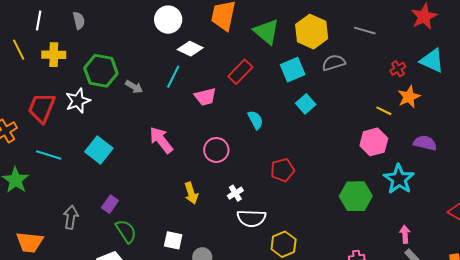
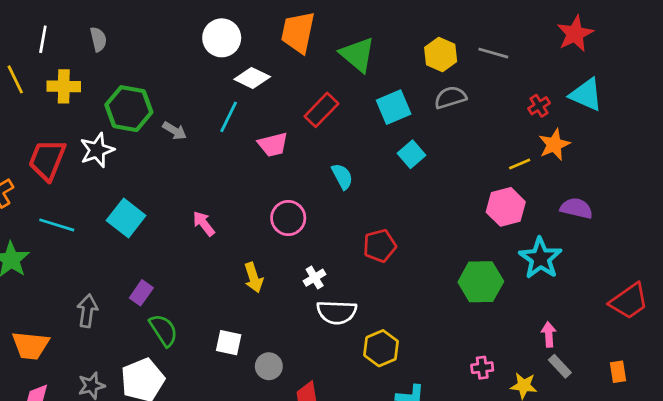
yellow hexagon: (312, 32) -> (441, 54), moved, size x0.7
yellow line: (384, 111) -> (520, 164), turned -49
pink arrow: (161, 140) -> (204, 224), moved, size x0.7

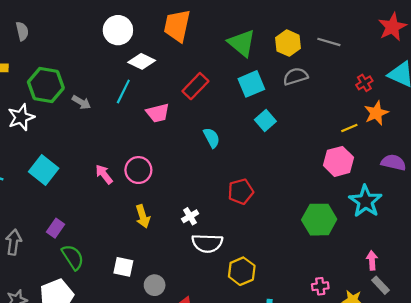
green triangle: (357, 54) -> (242, 43), moved
pink circle: (288, 218) -> (138, 170), moved

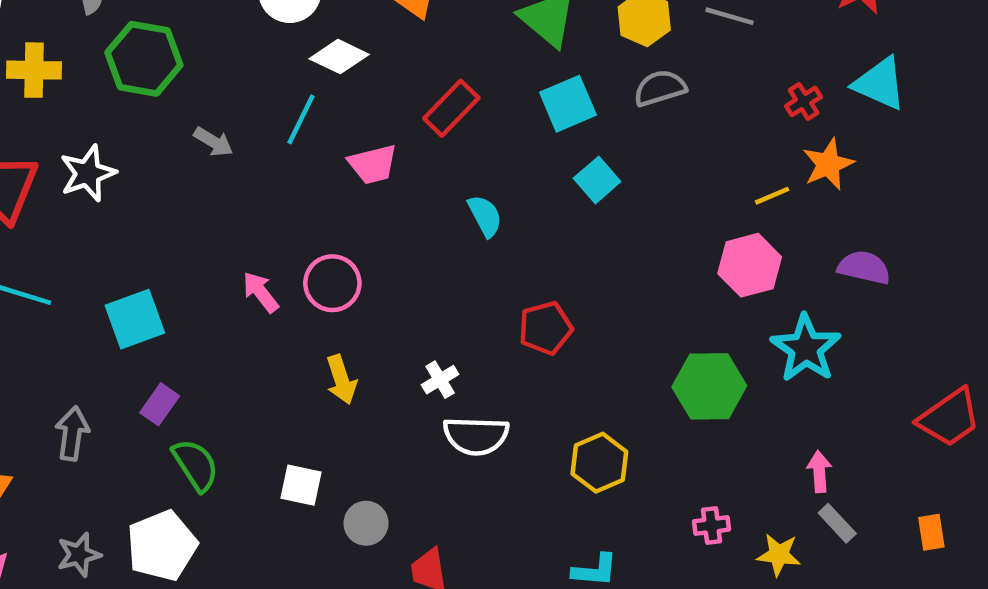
green hexagon: (46, 85) -> (144, 59), moved
cyan square: (44, 170) -> (135, 319), moved, turned 32
yellow hexagon: (242, 271) -> (599, 463), moved

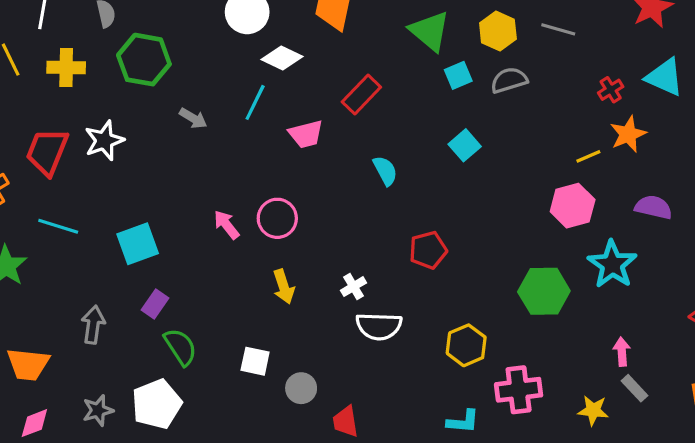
cyan square: (568, 104) -> (458, 75), moved, size x0.7
pink cross: (712, 525) -> (519, 390), moved, size x1.8

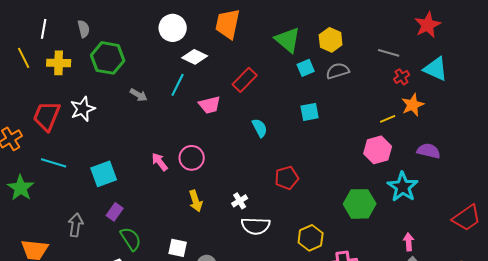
gray line: (558, 29) -> (389, 53), moved
cyan square: (465, 145) -> (310, 112), turned 30

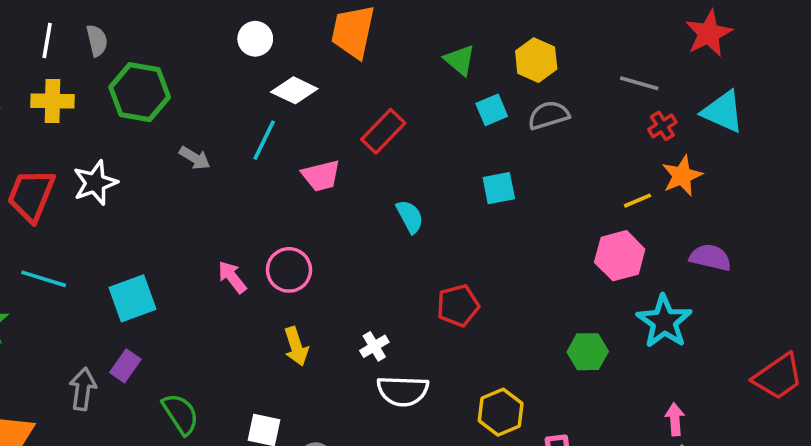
white circle: (173, 28) -> (255, 39), size x0.7
white line: (44, 29) -> (47, 41), moved
green triangle: (288, 40) -> (460, 60), size x0.7
green hexagon: (360, 204) -> (588, 352), size x0.7
purple rectangle: (115, 212) -> (125, 366), moved

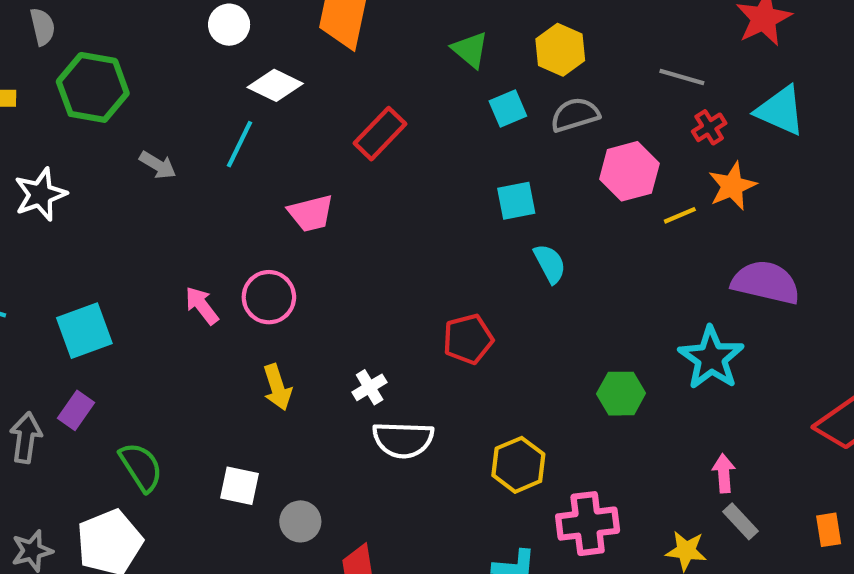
pink trapezoid: (321, 176) -> (311, 213), moved
cyan semicircle: (410, 217) -> (550, 264), moved
pink hexagon: (620, 256) -> (629, 171), moved
purple semicircle: (710, 257) -> (766, 282), size x1.4

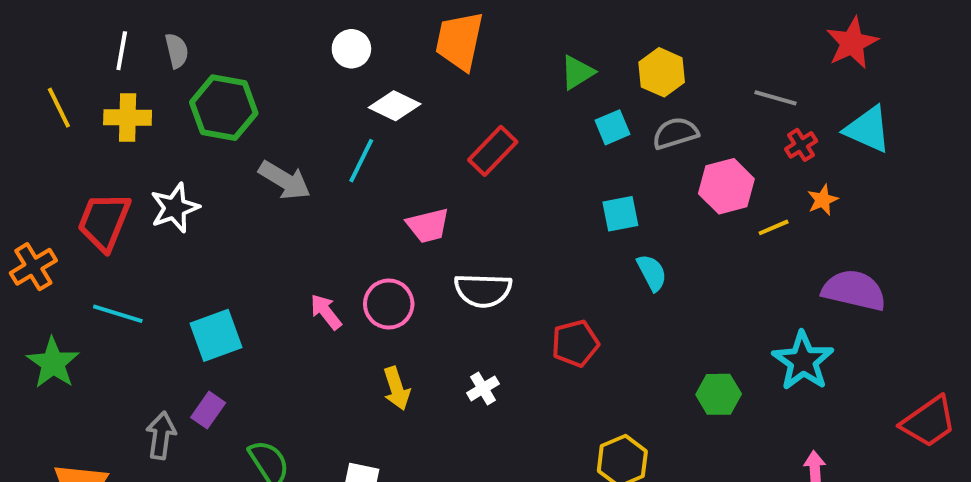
green triangle: (470, 50) -> (577, 72), turned 48
gray arrow: (158, 165) -> (285, 180), size x1.5
orange star: (732, 186) -> (823, 200), size x0.7
white semicircle: (403, 440) -> (483, 290), moved

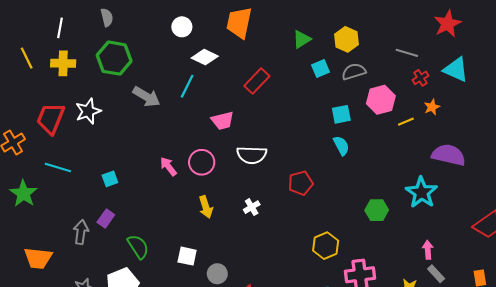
gray semicircle: (177, 51) -> (107, 17), moved
cyan square: (620, 214) -> (341, 114), moved
cyan square: (216, 335) -> (110, 179), size x0.6

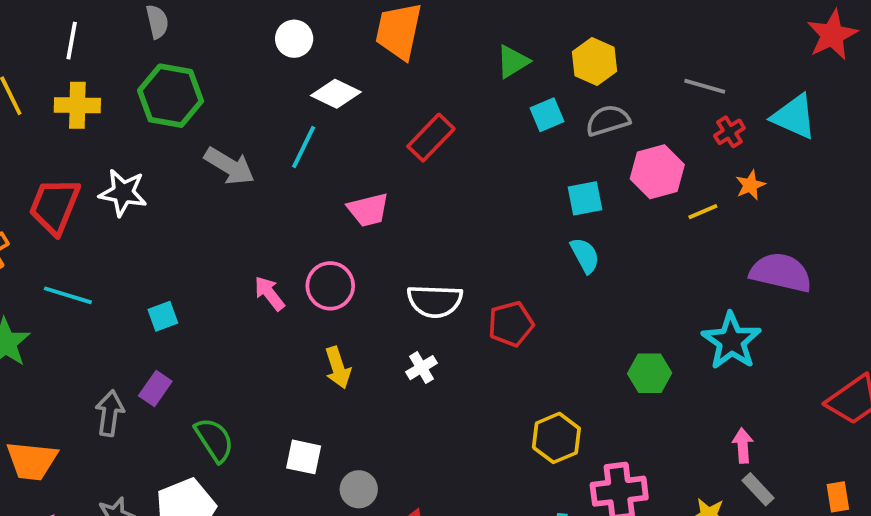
red star: (448, 24) -> (832, 35), moved
white star: (88, 111) -> (123, 193), turned 30
white semicircle: (252, 155) -> (435, 301), moved

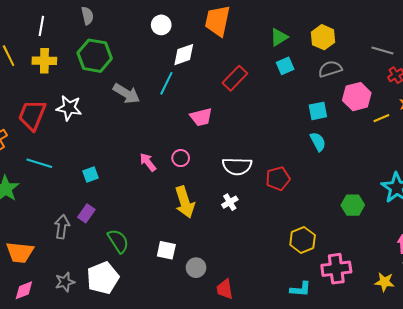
white diamond: (336, 94) -> (184, 55), turned -45
cyan square: (547, 115) -> (285, 66), moved
pink circle: (330, 286) -> (181, 158), size x0.7
yellow arrow: (338, 368) -> (185, 202), size x1.4

